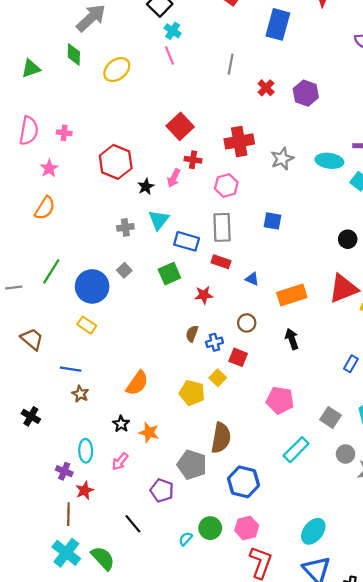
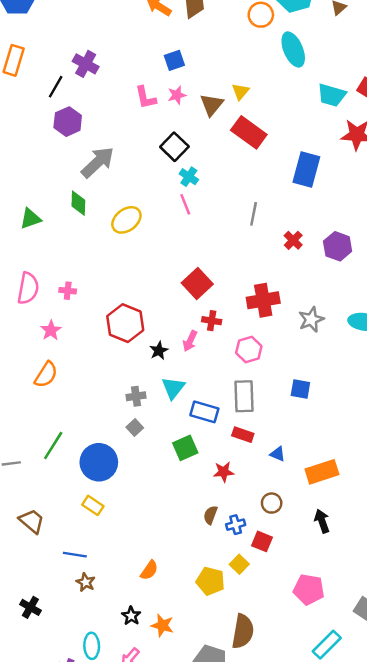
gray square: (124, 270) -> (135, 427), moved
orange semicircle: (137, 383) -> (149, 570), size x0.7

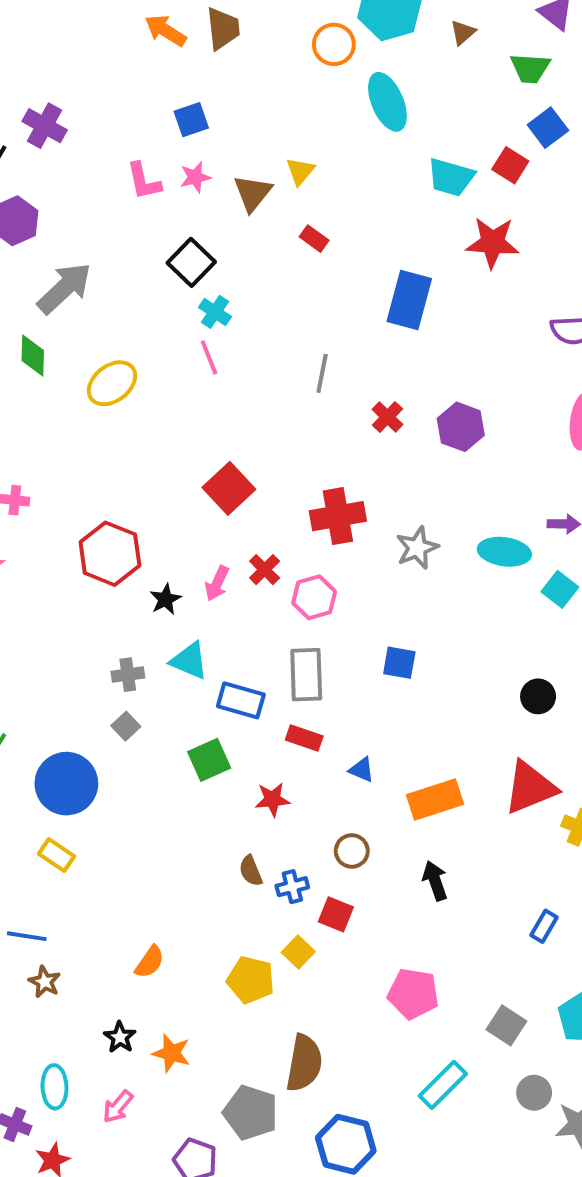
red rectangle: (249, 132) -> (314, 239), size x0.5
red cross: (212, 321) -> (265, 570), moved, turned 36
cyan triangle: (173, 388) -> (189, 661), turned -45
brown semicircle: (210, 515) -> (251, 871), turned -42

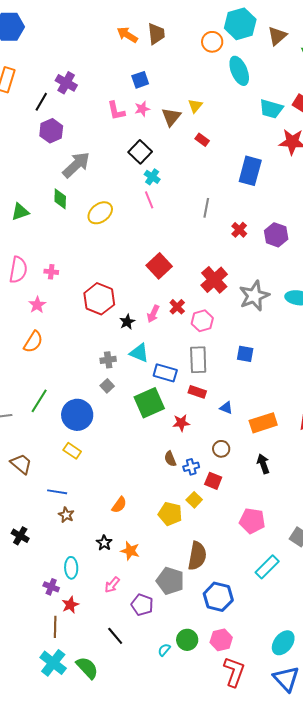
brown triangle: (463, 32) -> (277, 36), size x1.5
red cross: (338, 516) -> (214, 280), turned -32
gray star: (417, 548) -> (254, 296), size x1.4
green square: (209, 760) -> (149, 403), size x1.4
pink arrow: (118, 1107) -> (112, 585), moved

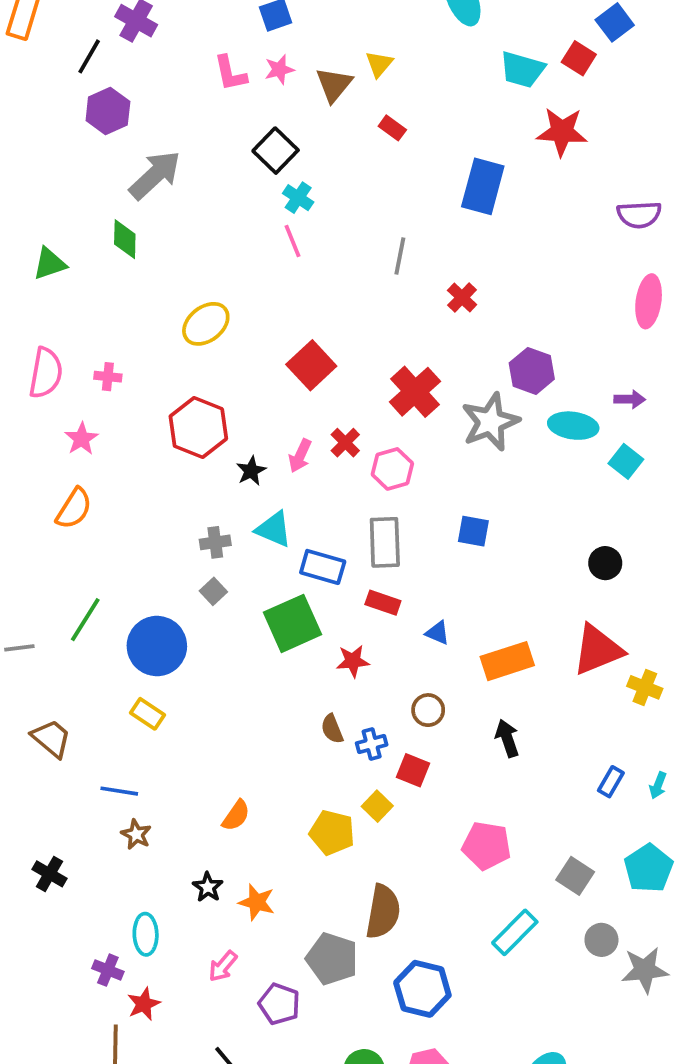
yellow ellipse: (100, 213) -> (206, 324), moved
purple hexagon: (276, 235) -> (532, 371), moved

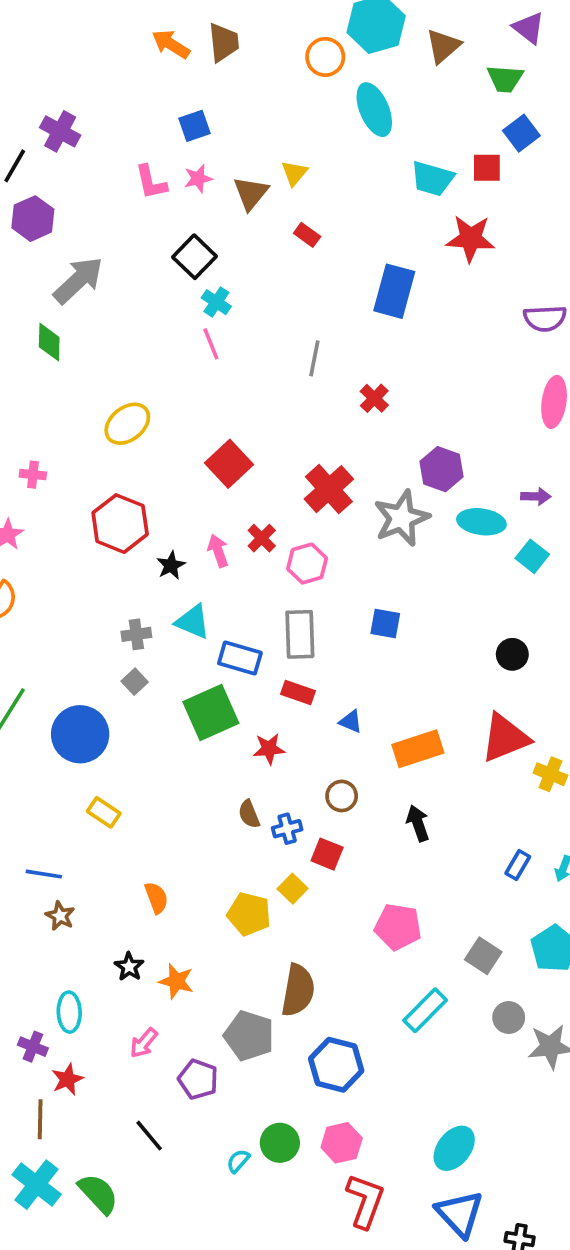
red square: (579, 58) -> (487, 168), turned -32
pink arrow: (300, 456) -> (218, 551), turned 136
yellow rectangle: (147, 714) -> (104, 812), moved
orange semicircle: (236, 816) -> (156, 898), turned -56

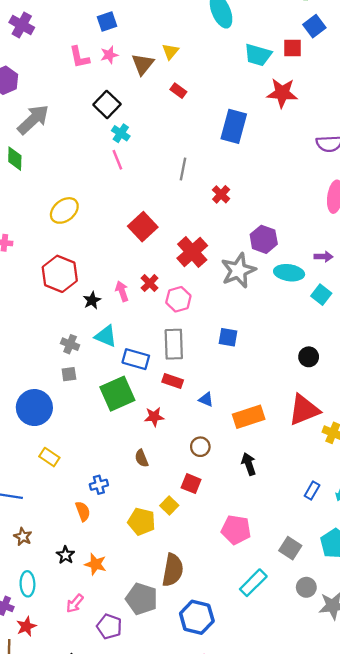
red square: (229, 464) -> (143, 227), moved
gray cross: (136, 634) -> (70, 344), turned 30
gray square: (135, 682) -> (69, 374), turned 35
blue cross: (287, 829) -> (99, 485), moved
brown star: (60, 916) -> (23, 537), moved

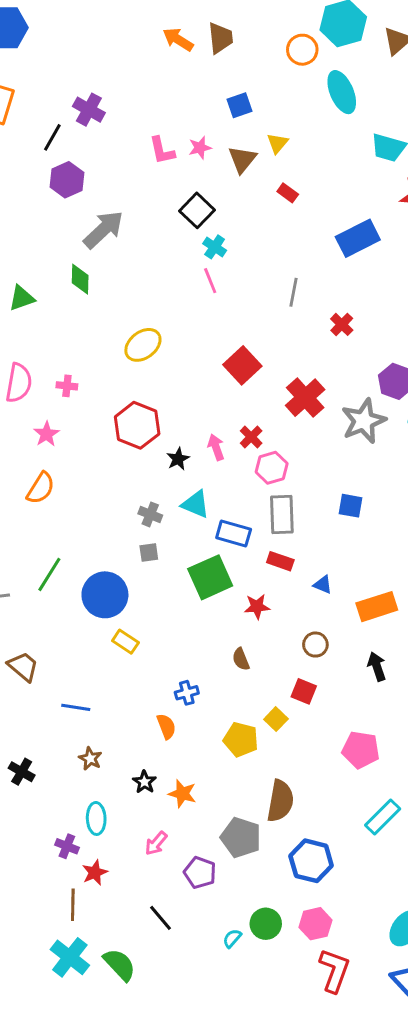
blue square: (107, 22) -> (239, 105), moved
blue rectangle: (234, 126) -> (358, 238), turned 48
pink hexagon: (178, 299) -> (272, 468), moved
yellow rectangle: (49, 457) -> (125, 642), moved

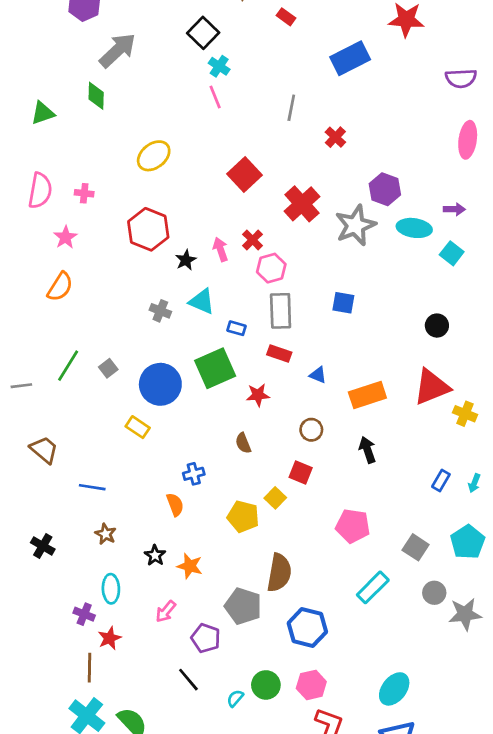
blue rectangle: (234, 533) -> (237, 328), size x0.6
gray square: (149, 552) -> (108, 368), moved, turned -30
blue circle: (105, 595) -> (160, 384), moved
black line: (160, 918) -> (188, 680), moved

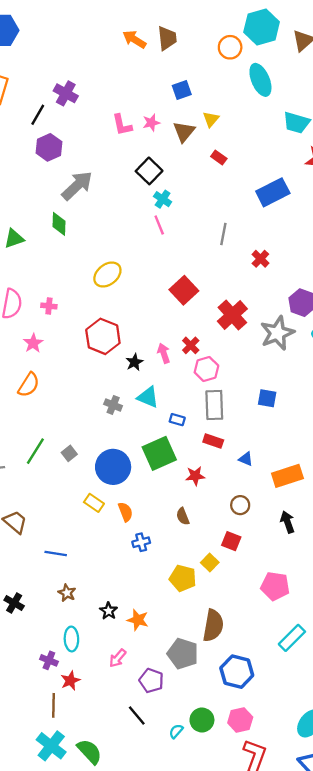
orange semicircle: (175, 505) -> (125, 512), moved

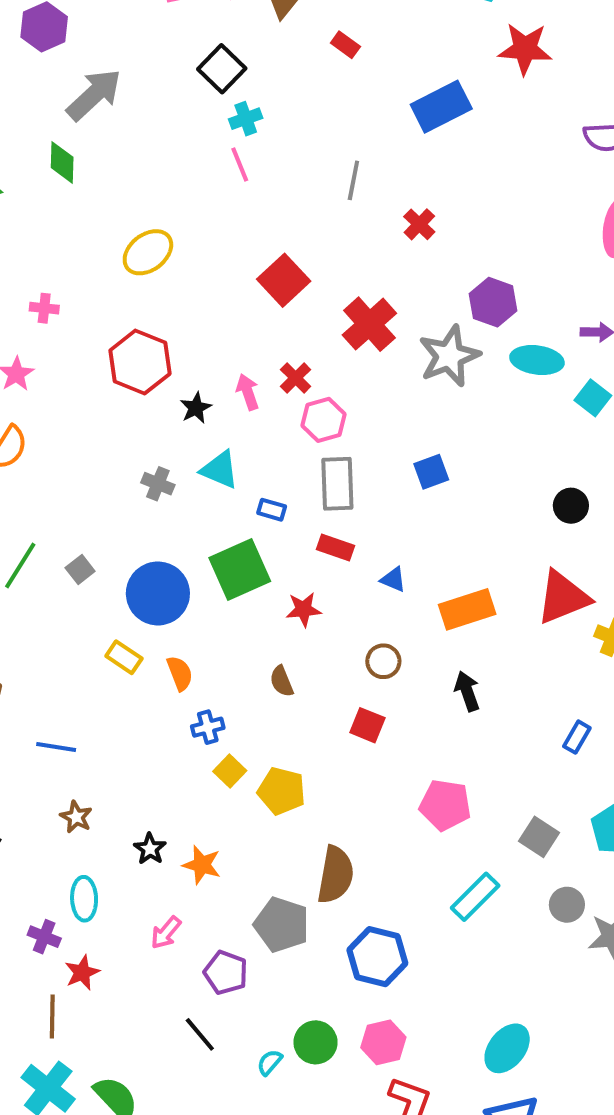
cyan cross: (163, 199) -> (246, 119), turned 36
blue square: (267, 398) -> (431, 472), turned -30
yellow square: (210, 562) -> (230, 771), moved

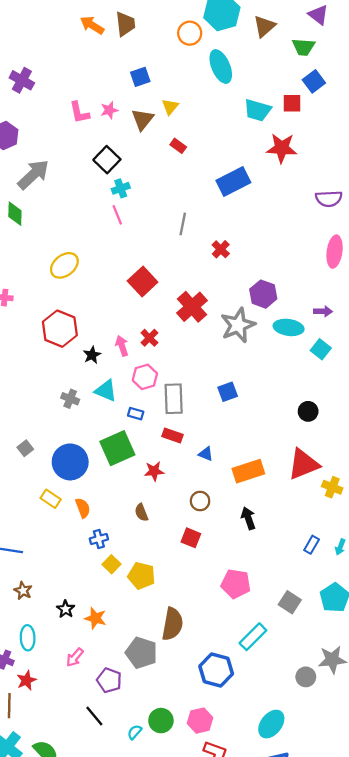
pink hexagon: (324, 420) -> (145, 377), moved
gray circle: (567, 905) -> (306, 677), moved
blue hexagon: (377, 957) -> (216, 670), moved

